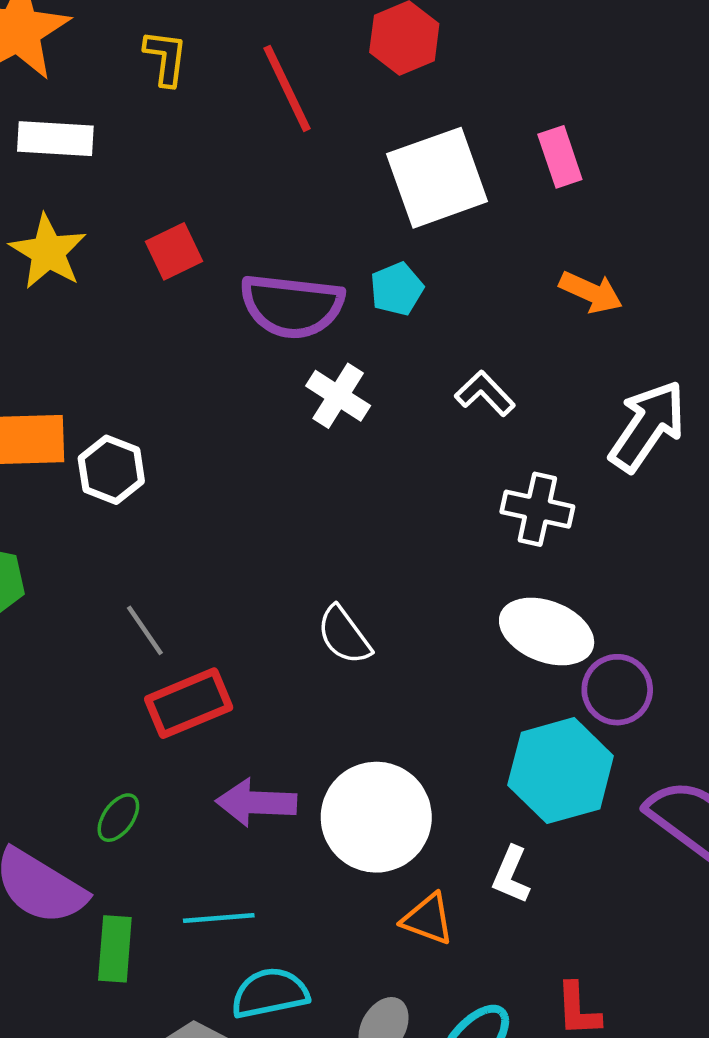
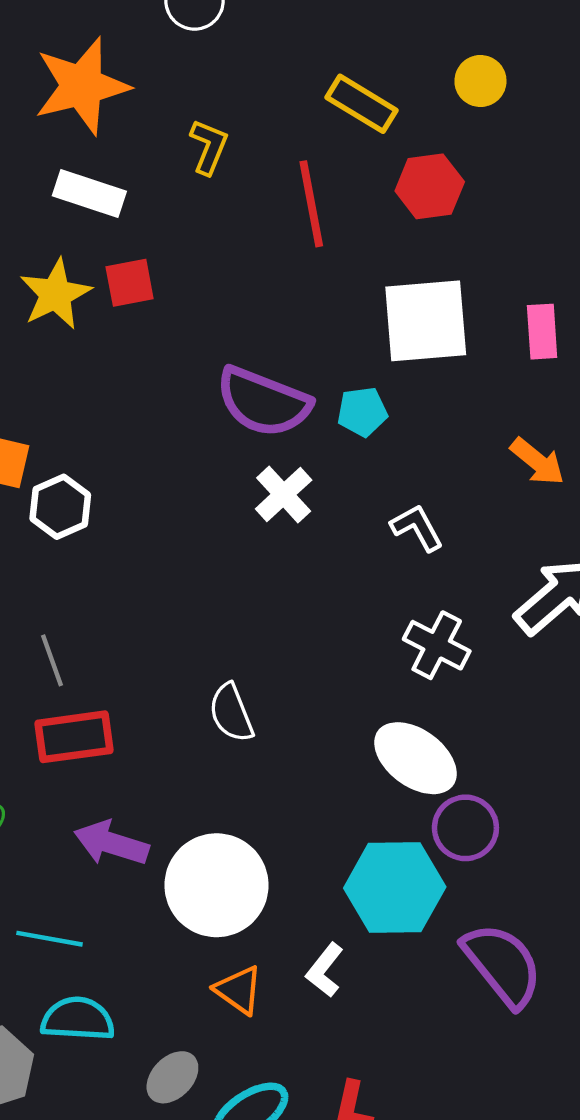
red square: (174, 251) -> (130, 283), moved

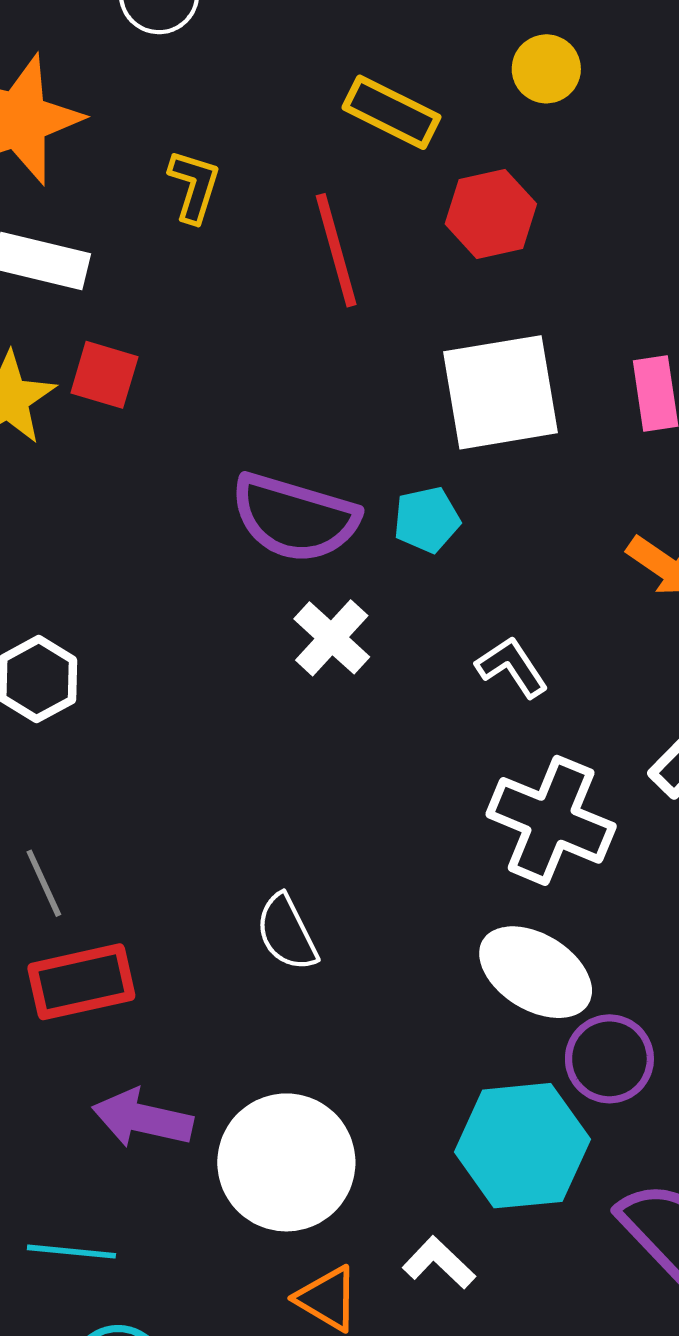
red square: (130, 283) -> (104, 375), turned 32
white cross: (437, 645) -> (551, 820), size x1.4
white L-shape: (325, 970) -> (439, 1263), turned 100

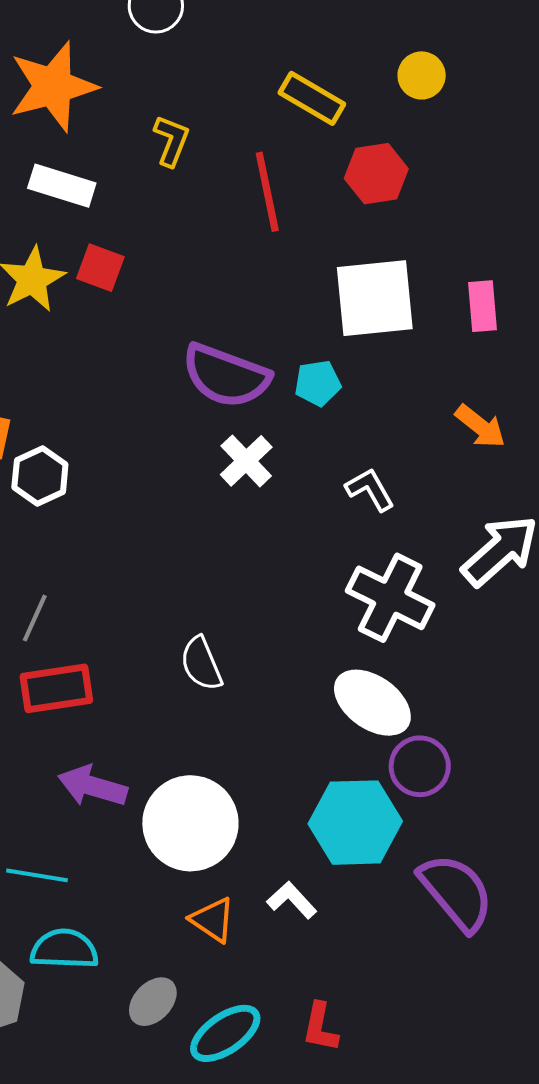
gray line: (44, 883) -> (35, 618), turned 45

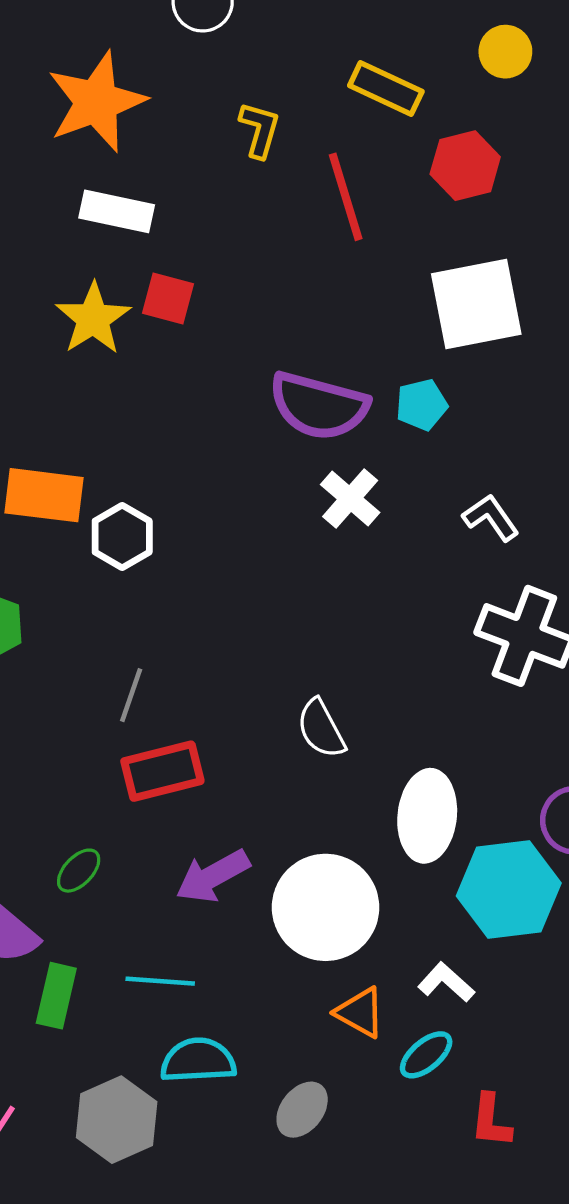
yellow L-shape: (171, 141) -> (260, 130), moved
white ellipse: (372, 703) -> (427, 816), moved, turned 66
purple arrow: (92, 786) -> (213, 876), turned -40
cyan ellipse: (225, 1033) -> (426, 1055), moved, size x0.7

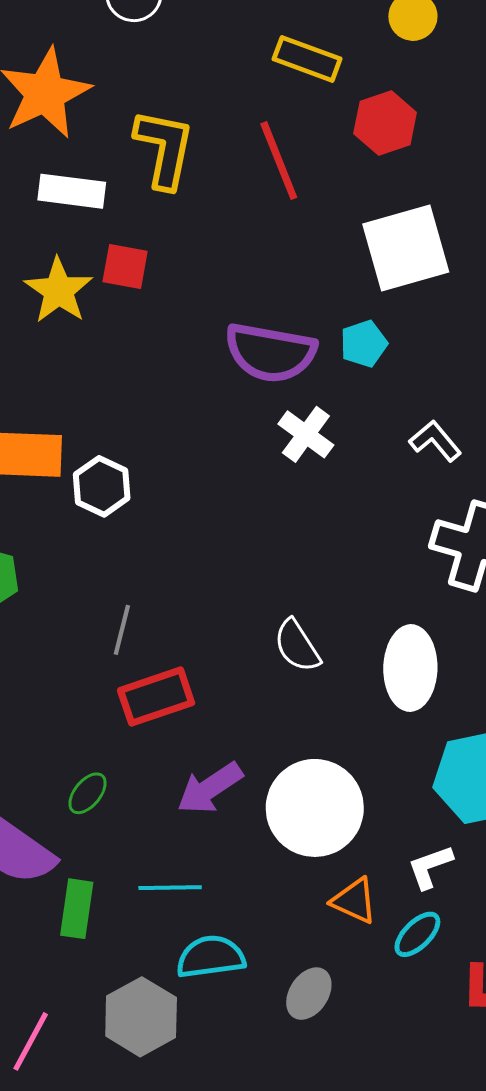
yellow L-shape: (260, 130) -> (164, 149), moved, size x1.6
white ellipse: (427, 816) -> (410, 668), moved
white L-shape: (446, 982) -> (430, 867), turned -57

